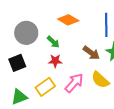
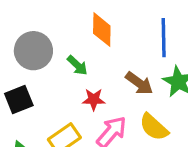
orange diamond: (68, 20) -> (102, 30), turned 60
red star: (55, 61) -> (94, 99), moved

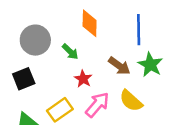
red star: (94, 99) -> (83, 79), turned 30

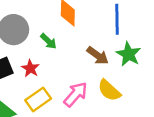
red star: (83, 79) -> (30, 68), moved

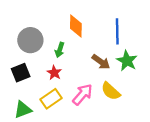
green arrow: (48, 41) -> (60, 50), turned 64
red star: (30, 68) -> (54, 73), moved

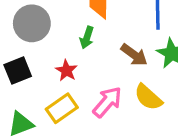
green arrow: (60, 50) -> (87, 38), moved

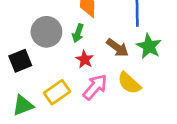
gray circle: (32, 23) -> (46, 32), moved
red star: (66, 71) -> (85, 59), moved

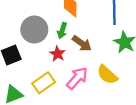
brown arrow: (117, 48) -> (82, 43), moved
red star: (85, 59) -> (57, 54), moved

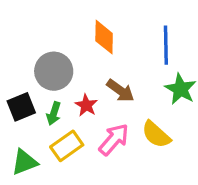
green arrow: (62, 31) -> (54, 113), moved

